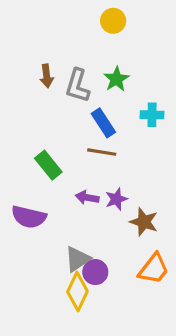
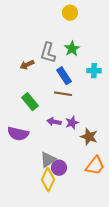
brown arrow: (47, 76) -> (27, 65), moved, turned 72

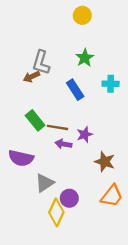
gray L-shape: (48, 53) -> (41, 63), moved
brown line: (63, 94) -> (58, 127), moved
purple star: (72, 123) -> (85, 135), moved
gray triangle: (48, 160) -> (45, 183), moved

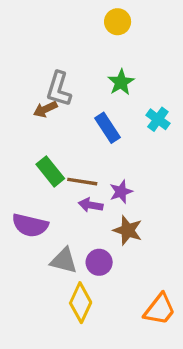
cyan cross: (111, 84) -> (158, 119), turned 35
brown star: (105, 162) -> (128, 230), moved
gray triangle: (45, 183) -> (64, 261), turned 48
orange trapezoid: (112, 196) -> (160, 309), moved
purple circle: (69, 198) -> (99, 262), moved

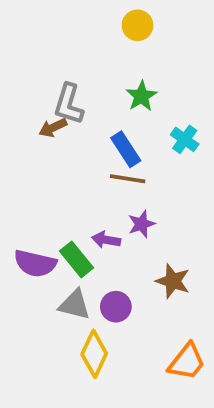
green rectangle: (50, 171) -> (77, 259), moved
brown line: (82, 182) -> (128, 179), moved
brown star: (128, 230) -> (173, 281), moved

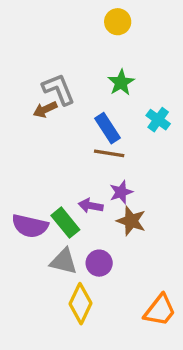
gray L-shape: (69, 104) -> (59, 89), turned 141
brown star: (173, 281) -> (131, 221), moved

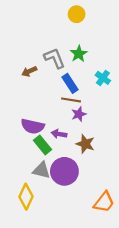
gray L-shape: (59, 89) -> (55, 58), moved
purple star: (121, 192) -> (79, 114), moved
purple semicircle: (30, 226) -> (33, 126), moved
purple circle: (99, 263) -> (64, 171), size x1.6
yellow diamond: (81, 304) -> (26, 197), moved

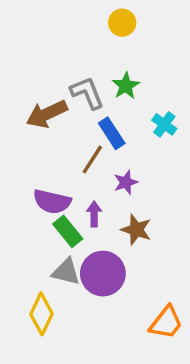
brown arrow: (29, 71) -> (47, 114), size x1.6
brown line: (71, 100) -> (92, 160), moved, turned -66
purple arrow: (59, 134) -> (94, 214), turned 80

